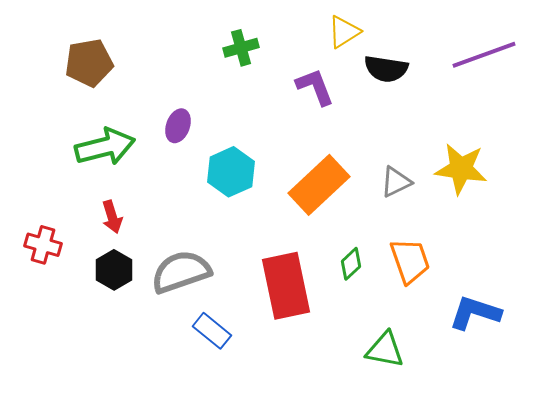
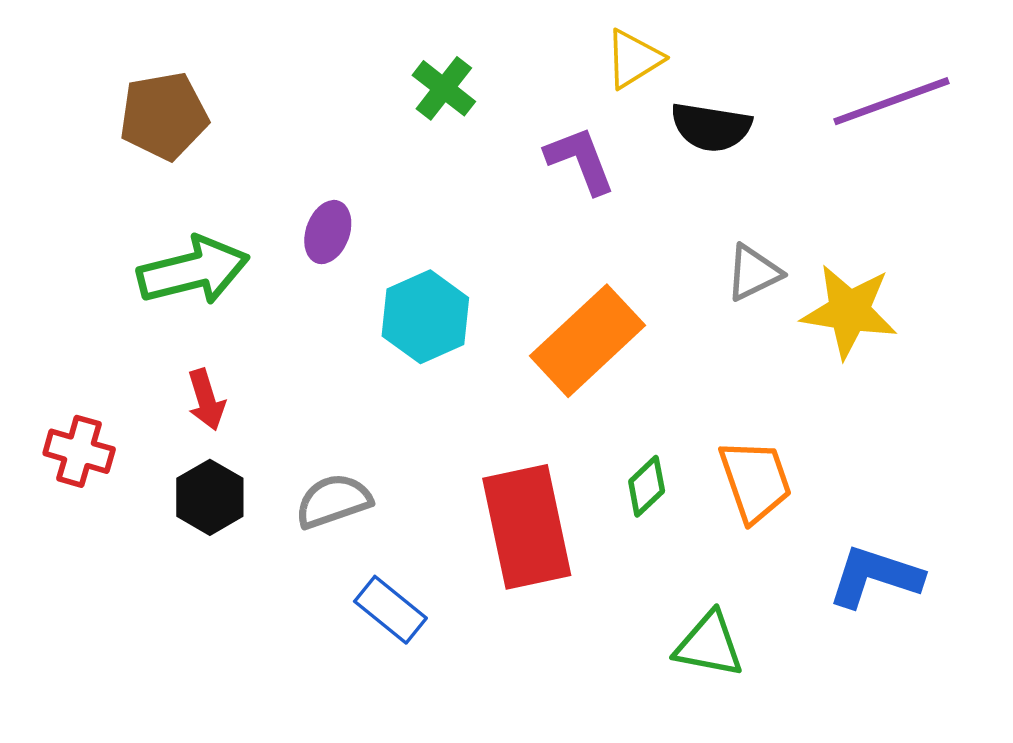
green cross: (241, 48) -> (444, 88), turned -36
gray triangle: (396, 182) -> (753, 273), moved
gray semicircle: (181, 272) -> (333, 501), size x0.7

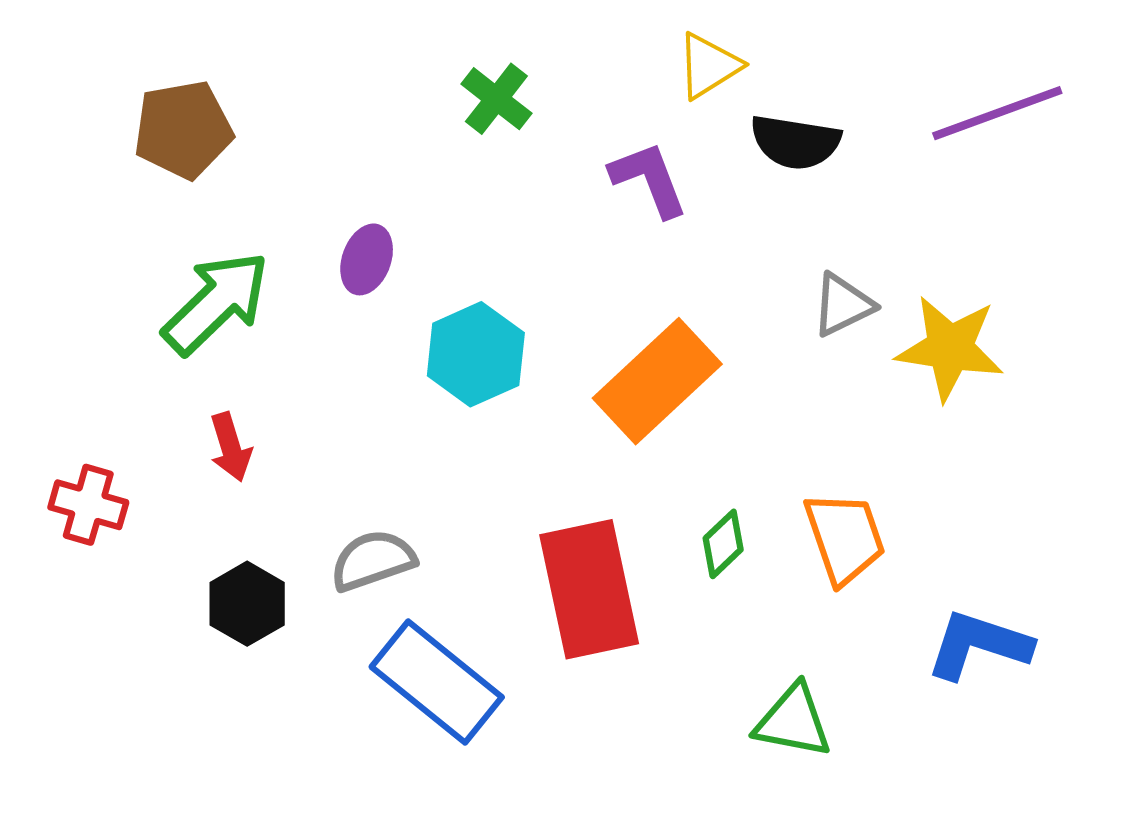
green arrow: (193, 271) -> (216, 303), turned -30
black hexagon: (210, 497) -> (247, 604), moved
blue rectangle: (390, 610) -> (437, 682), size x1.6

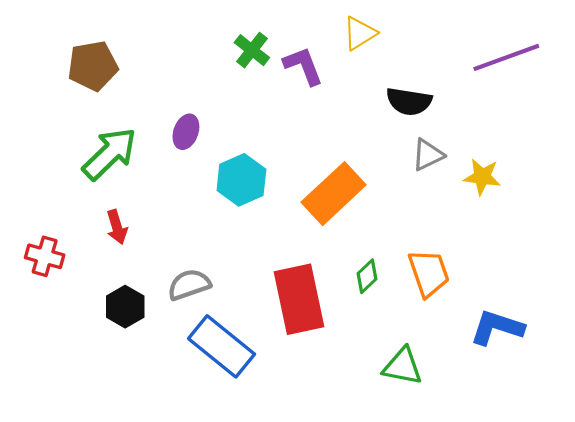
black semicircle: (795, 142) -> (409, 101), moved
purple L-shape: (649, 179) -> (303, 66), moved
yellow star: (950, 348) -> (482, 177), size x0.7

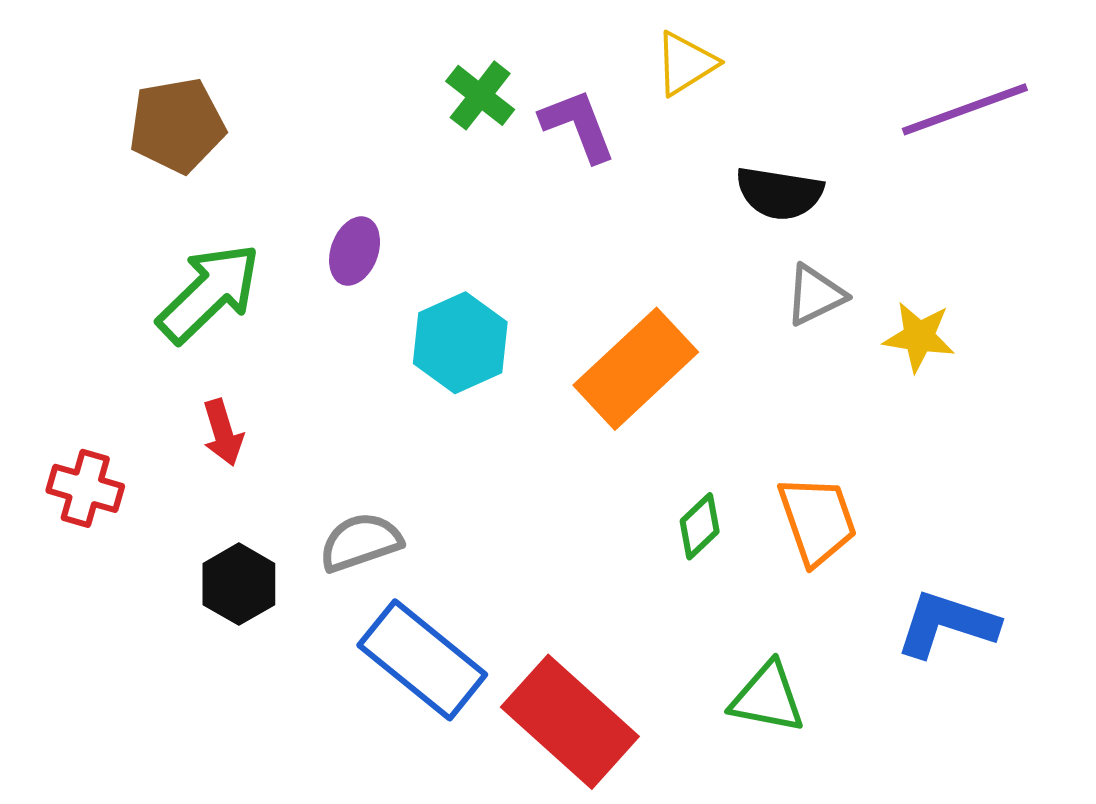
red rectangle: (299, 299) -> (570, 722), moved, turned -36

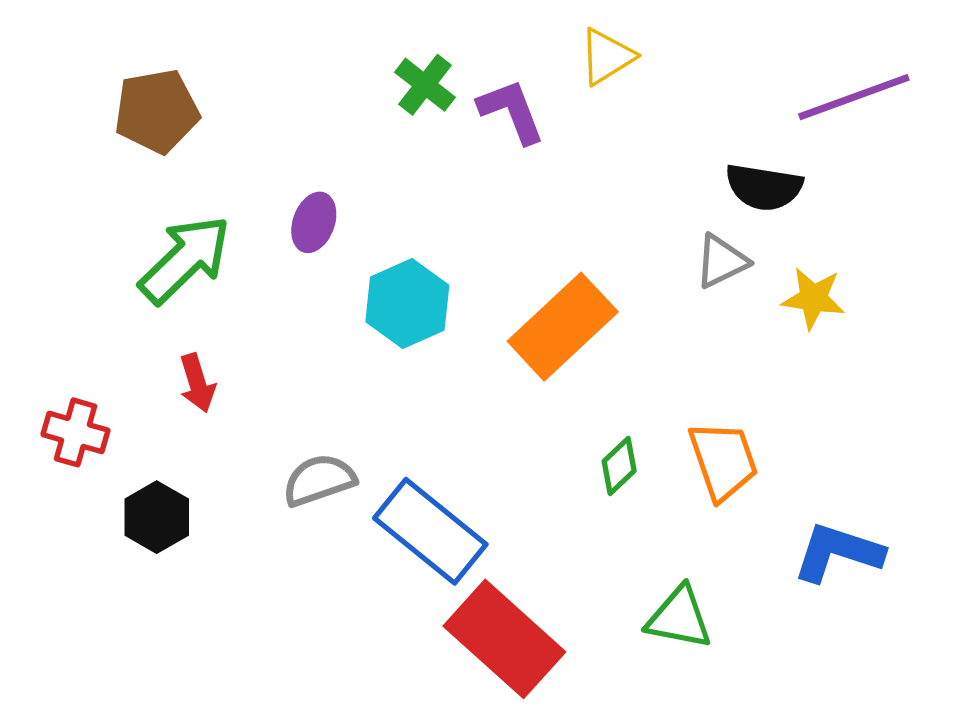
black semicircle: (779, 193) -> (764, 187), moved
black hexagon: (239, 584) -> (157, 517), moved
blue rectangle: (422, 660) -> (430, 531), moved

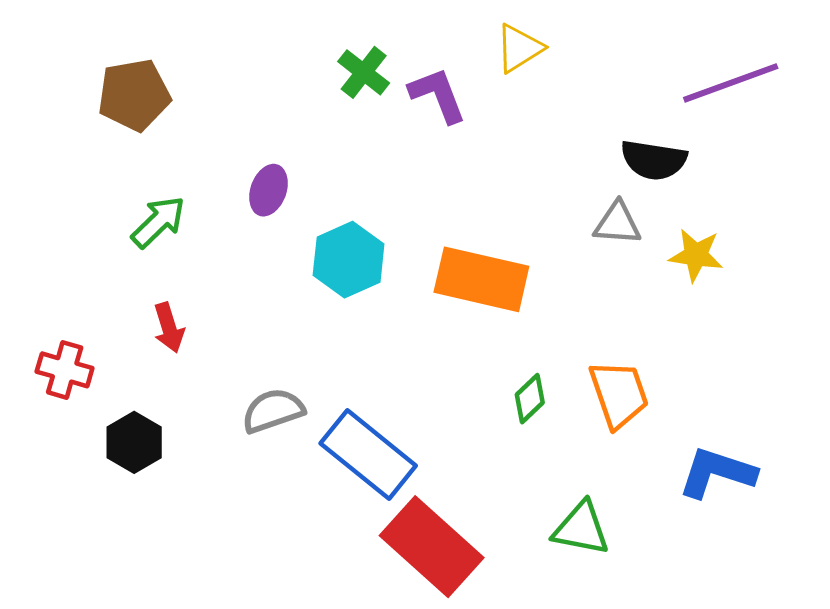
green arrow: (185, 259) -> (158, 222), size x0.7
gray triangle: (722, 261) -> (617, 223), turned 30
orange rectangle: (563, 327) -> (481, 279), turned 56

